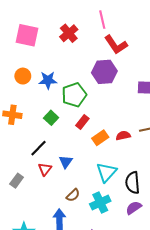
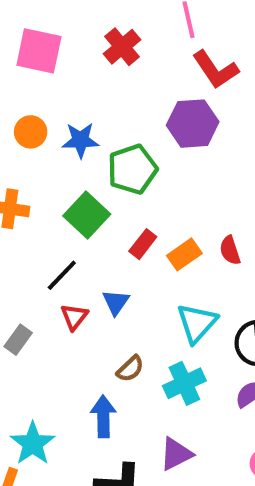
green square: (51, 118) -> (87, 215), size x1.5
red rectangle: (82, 122) -> (143, 244), moved
red semicircle: (123, 136) -> (230, 250), turned -96

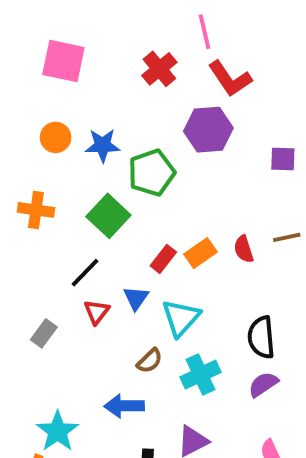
red cross: (122, 47) -> (159, 69), moved
red rectangle: (143, 244) -> (163, 259), moved
cyan triangle: (197, 323) -> (181, 318), moved
blue arrow: (103, 417) -> (124, 406), turned -90

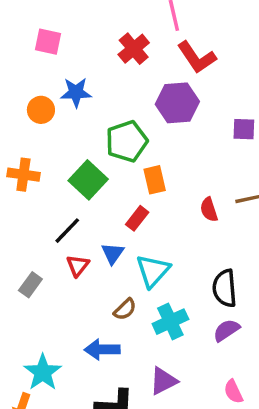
pink square: (63, 61) -> (48, 42), size x0.7
blue star: (103, 145) -> (76, 92), moved
orange rectangle: (201, 253) -> (155, 180), moved, turned -68

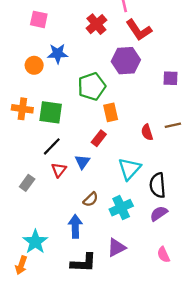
green square: (88, 180) -> (51, 112), moved, turned -35
cyan triangle: (153, 271) -> (129, 169), moved
blue arrow: (102, 350) -> (75, 226), turned 90

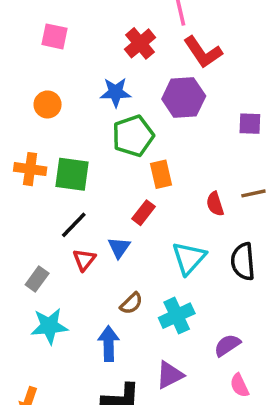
blue star: (58, 54) -> (116, 92), moved
black semicircle: (158, 185) -> (243, 262), moved
purple semicircle: (159, 213) -> (227, 345), moved
cyan star: (35, 242) -> (49, 326), moved, turned 30

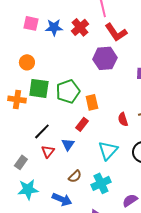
blue star: (116, 92) -> (54, 27), moved
green pentagon: (133, 136) -> (68, 91), moved
green square: (72, 174) -> (39, 88), moved
blue arrow: (109, 344) -> (62, 199), turned 114

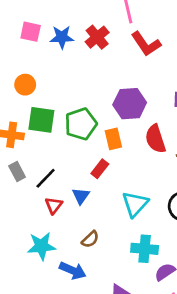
purple hexagon: (105, 58) -> (130, 104), moved
red semicircle: (123, 119) -> (155, 139), moved, size x1.5
gray rectangle: (21, 162) -> (17, 171), moved, turned -64
cyan cross: (101, 183) -> (145, 249), moved, turned 30
cyan star: (28, 189) -> (41, 246), moved

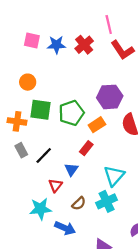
orange rectangle: (113, 139) -> (97, 125), turned 70
red triangle: (54, 205) -> (55, 185), moved
cyan cross: (145, 249) -> (107, 201), moved, turned -30

